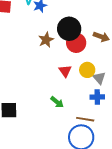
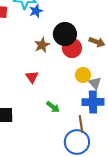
red triangle: (65, 71) -> (32, 77), moved
blue cross: (97, 97) -> (93, 102), size x1.5
brown line: (85, 119) -> (81, 124), turned 72

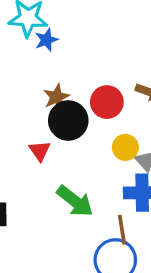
black circle: (65, 34) -> (68, 121), moved
green arrow: (53, 107) -> (75, 201), size x1.6

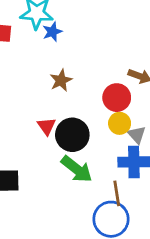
red circle: (107, 102) -> (117, 98), moved
black circle: (68, 121) -> (72, 135), moved

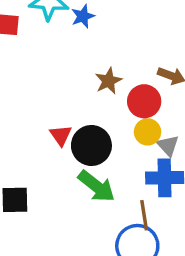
blue star: (52, 32) -> (83, 16), moved
brown star: (61, 80) -> (108, 81), moved

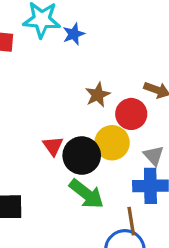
yellow circle: (148, 132) -> (112, 143), moved, size x1.4

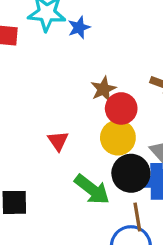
red circle: (131, 114) -> (121, 108), moved
black circle: (82, 156) -> (131, 173), moved

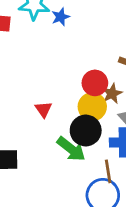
brown star: (103, 89) -> (112, 93), moved
black circle: (131, 173) -> (86, 130), moved

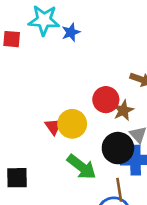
yellow circle: (92, 107) -> (72, 124), moved
black circle: (86, 130) -> (118, 148), moved

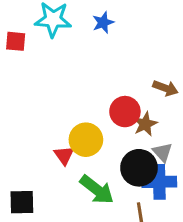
blue star: (71, 32) -> (103, 23), moved
red triangle: (53, 127) -> (64, 155), moved

